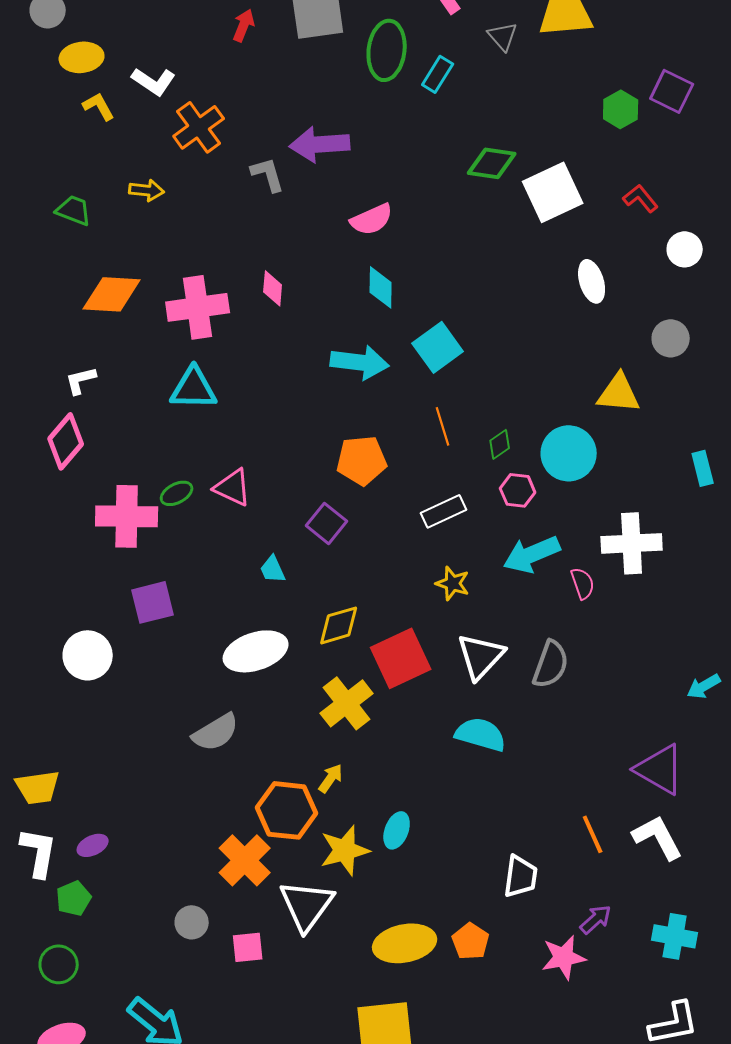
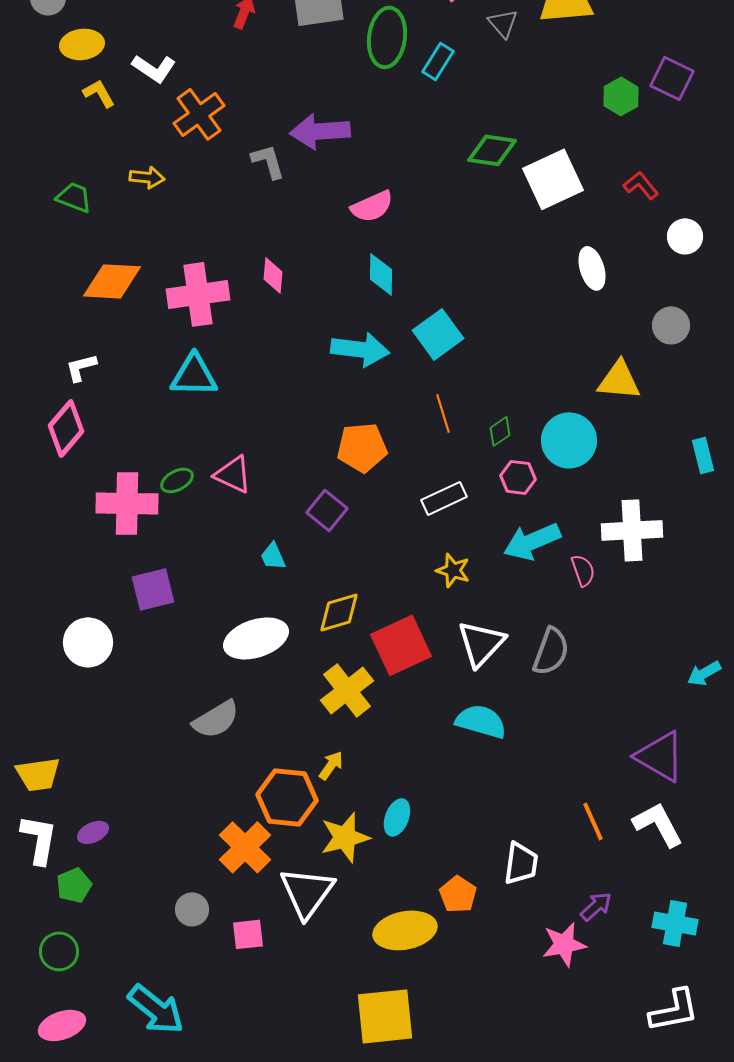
orange pentagon: (471, 941) -> (458, 894), moved

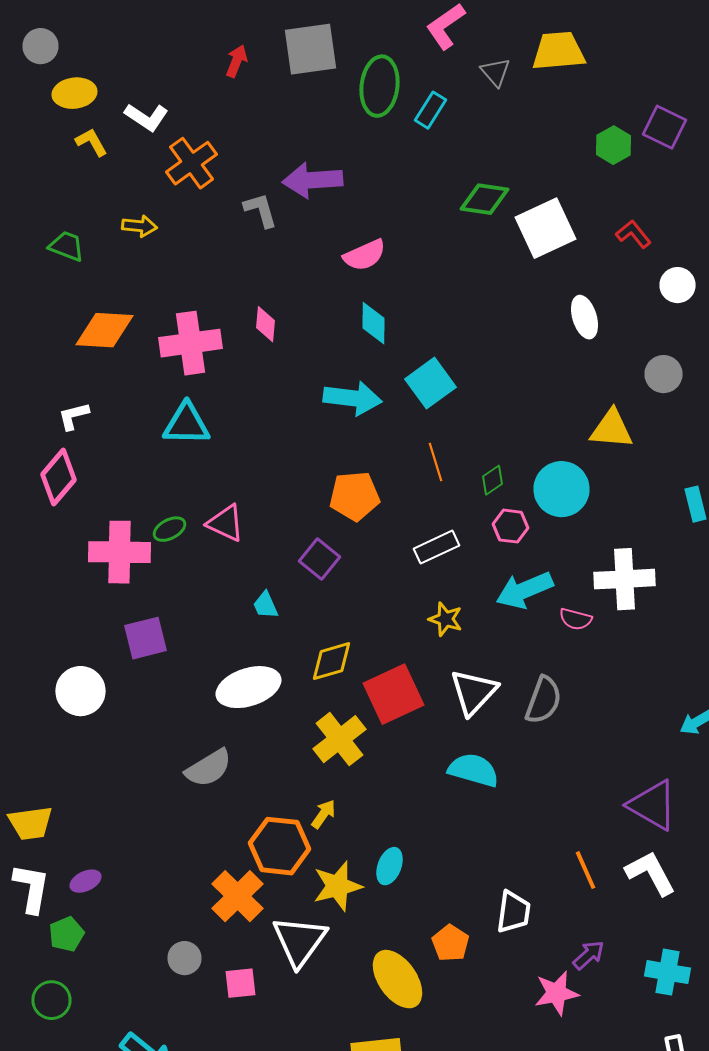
pink semicircle: (583, 570) -> (576, 619), turned 124
yellow ellipse: (405, 930) -> (398, 979), turned 66

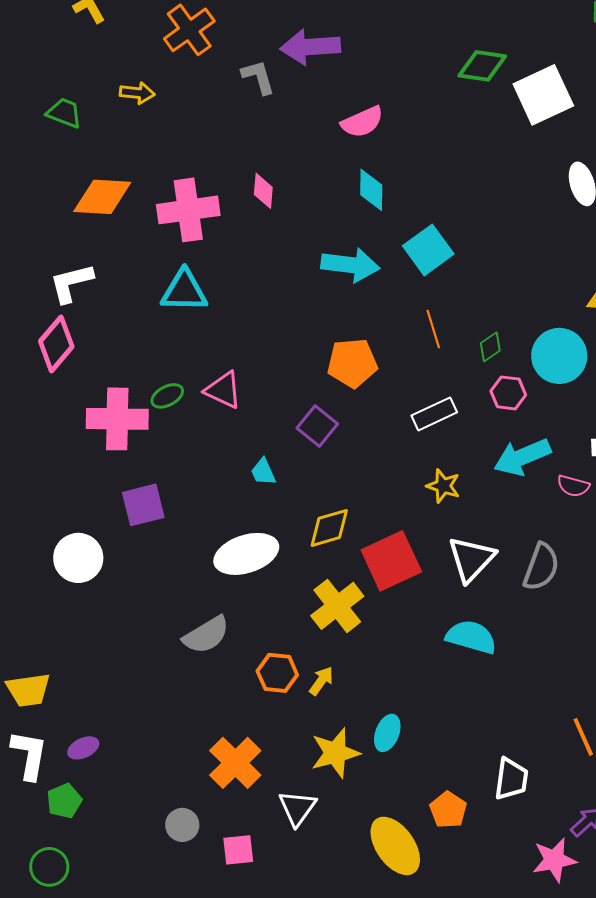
white L-shape: (74, 416) -> (71, 283), size x1.4
orange hexagon: (280, 846) -> (277, 673), moved, size x0.7
white triangle: (300, 941) -> (297, 808), size x0.7

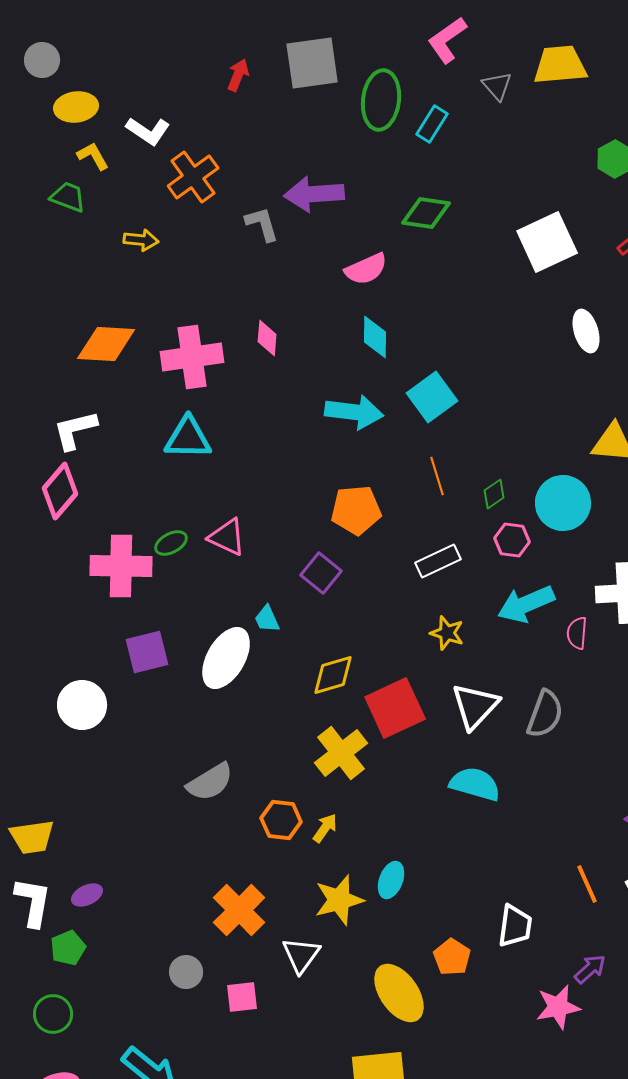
green diamond: (482, 66) -> (426, 213), moved
green trapezoid: (64, 113) -> (68, 197), moved
pink semicircle: (573, 486) -> (577, 633), turned 80
white ellipse: (246, 554) -> (226, 658), moved, turned -42

